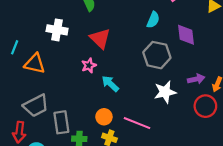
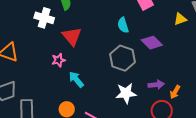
cyan semicircle: (153, 20) -> (123, 25), turned 133
white cross: (57, 30) -> (44, 18), moved
purple diamond: (186, 35) -> (152, 43), turned -45

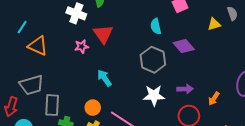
pink star: (58, 60) -> (82, 46), moved
orange arrow: (175, 92) -> (214, 99), moved

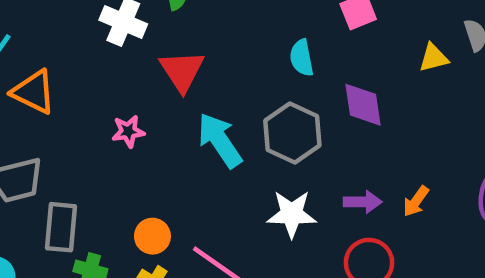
pink star: (82, 46) -> (128, 131), moved
purple diamond: (184, 46) -> (363, 105), turned 30
cyan arrow: (104, 78) -> (220, 140), moved, size x1.4
orange arrow: (214, 99) -> (416, 201), moved

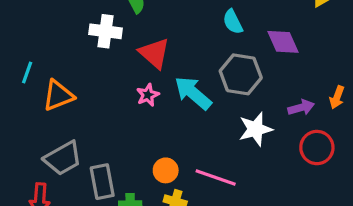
orange triangle: (34, 92) -> (58, 95), turned -32
pink star: (128, 131) -> (148, 95), moved

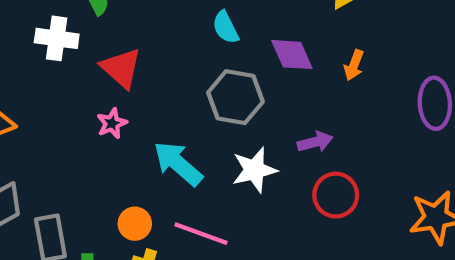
cyan arrow: (193, 93) -> (178, 164), moved
orange arrow: (337, 97) -> (354, 65), moved

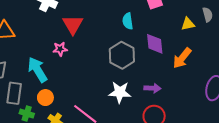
orange arrow: (354, 65) -> (182, 58), size x1.5
cyan arrow: (178, 164) -> (37, 70), moved
orange circle: (135, 224) -> (45, 98), moved

